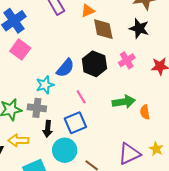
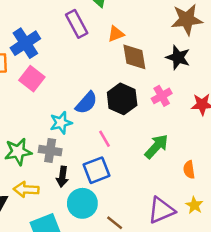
green arrow: (124, 102) -> (156, 146), turned -40
orange semicircle: (145, 112) -> (189, 170), moved

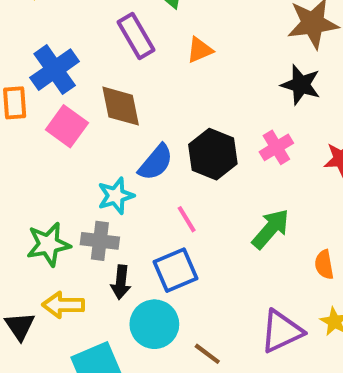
brown diamond: (134, 57) -> (121, 106), moved

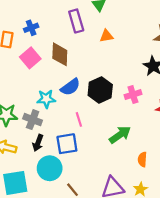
blue cross: (55, 70) -> (31, 28), size x0.6

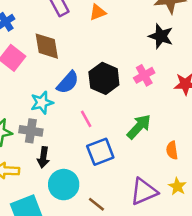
blue square: (67, 144) -> (100, 152), moved

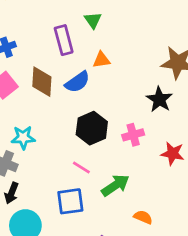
blue semicircle: (68, 82) -> (77, 82), moved
pink line: (86, 119) -> (81, 167), moved, turned -42
orange semicircle: (172, 150) -> (143, 217), turned 108

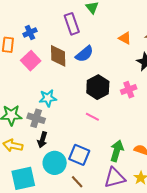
orange triangle: (101, 60) -> (125, 38), moved, turned 40
green arrow: (115, 185) -> (117, 151), moved, turned -35
blue square: (70, 201) -> (79, 155), moved, turned 35

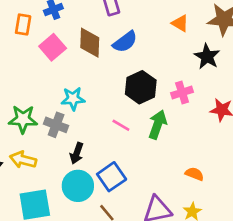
pink line: (92, 117) -> (121, 125), moved
black arrow: (42, 140) -> (77, 153), moved
green arrow: (117, 151) -> (158, 125), moved
blue square: (79, 155) -> (112, 177), turned 30

